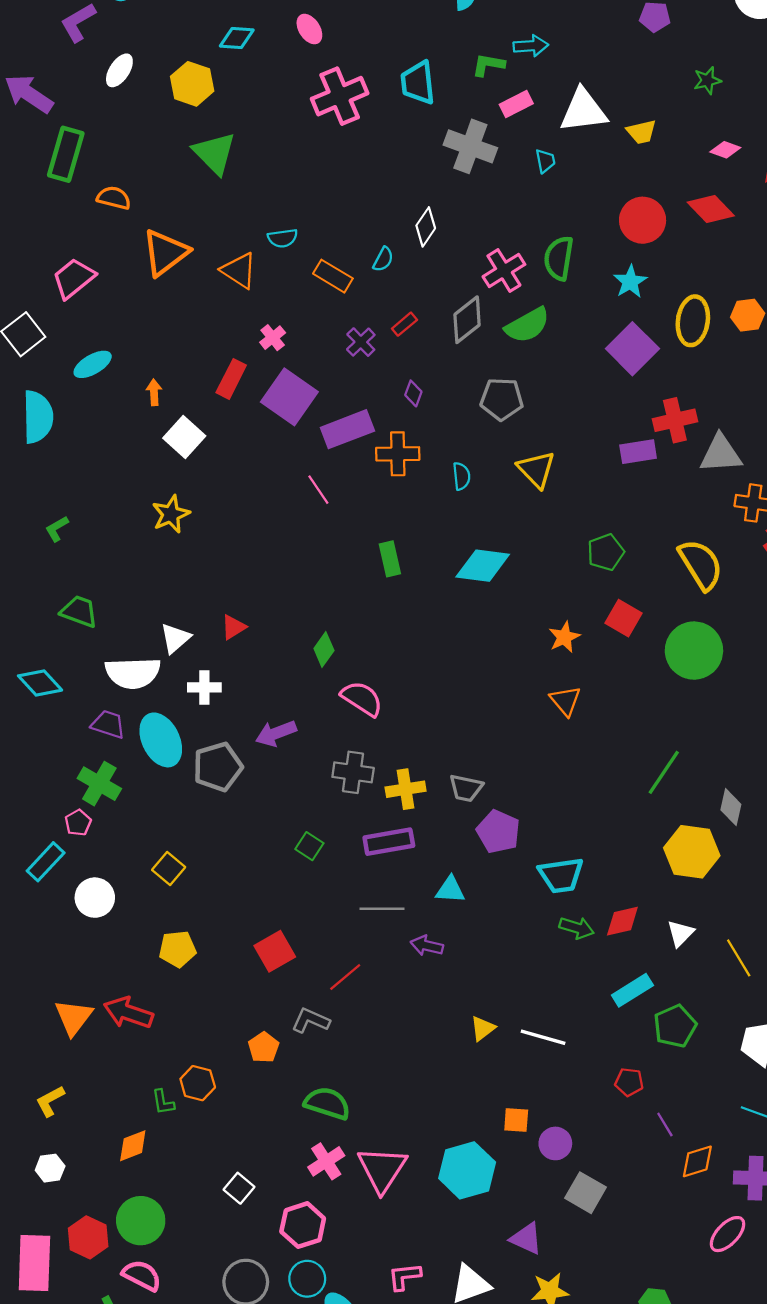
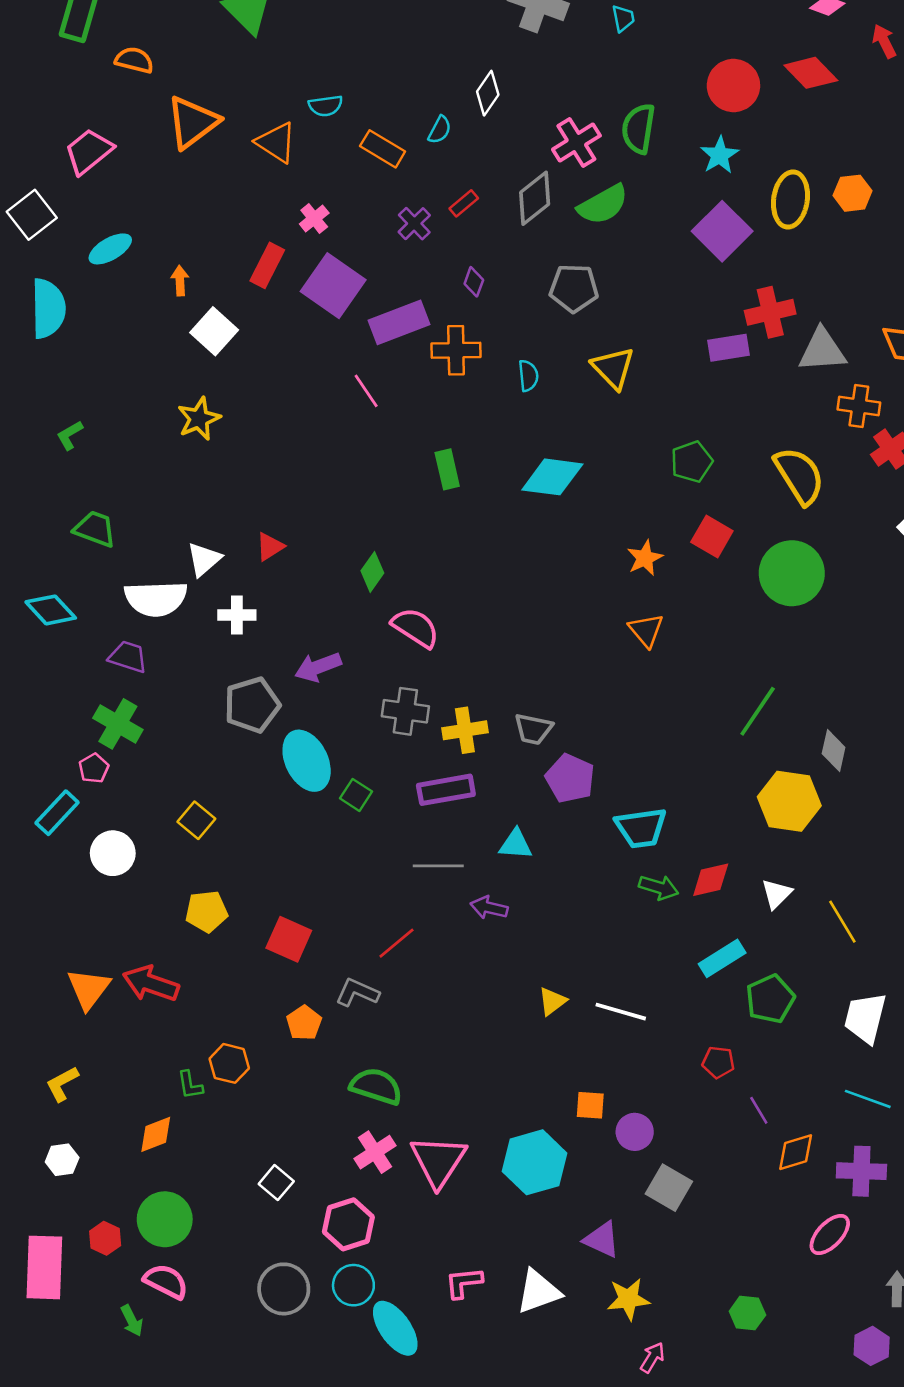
cyan ellipse: (161, 740) -> (307, 761), moved
red square: (275, 951) -> (289, 939), moved, turned -36
red hexagon: (88, 1237) -> (105, 1238), size x0.7

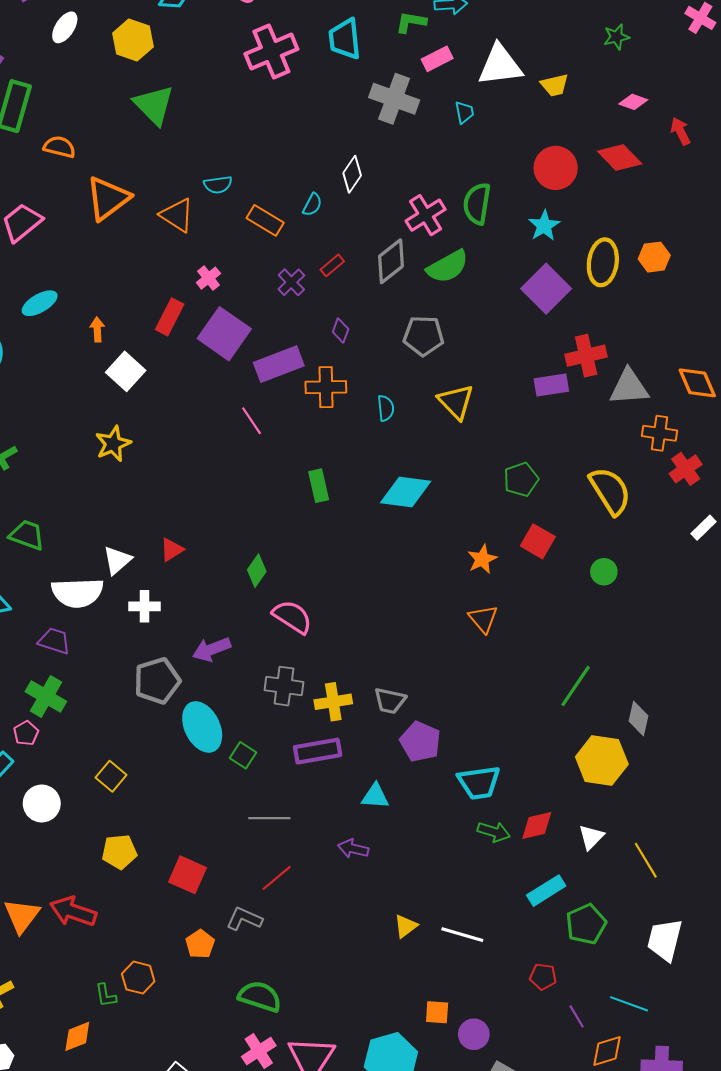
green circle: (792, 573) -> (604, 572), size x0.5
gray line: (438, 866) -> (269, 818), moved
cyan line: (868, 1099) -> (629, 1004), moved

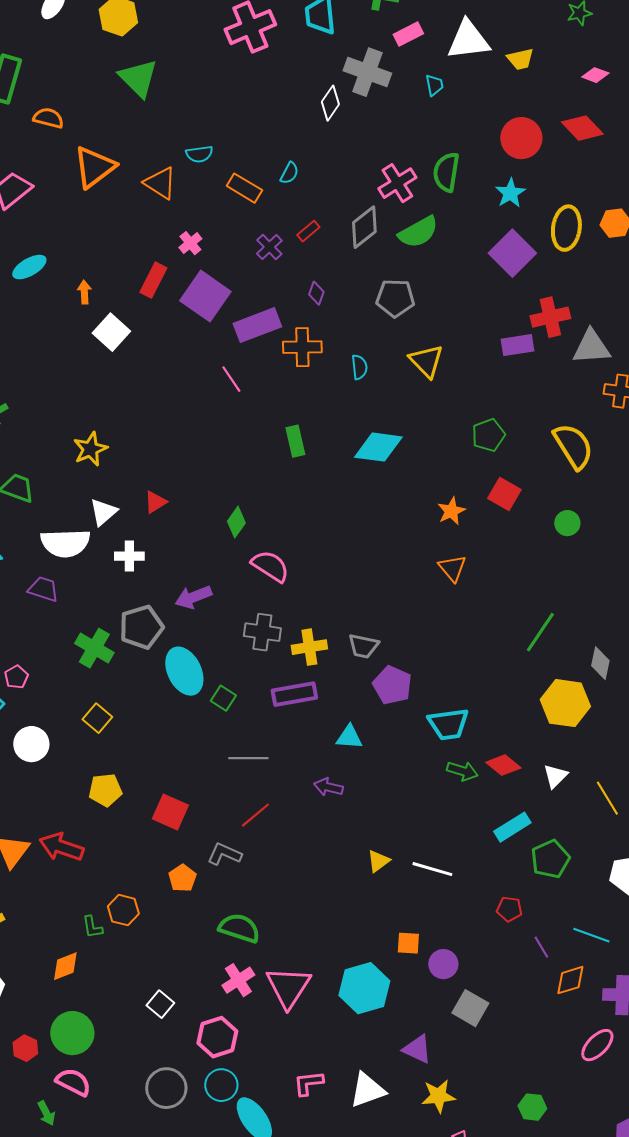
white diamond: (352, 174) -> (330, 103), moved
yellow star: (113, 444) -> (90, 449), moved
green cross: (46, 697) -> (94, 648), moved
red diamond: (537, 826) -> (503, 765), turned 52

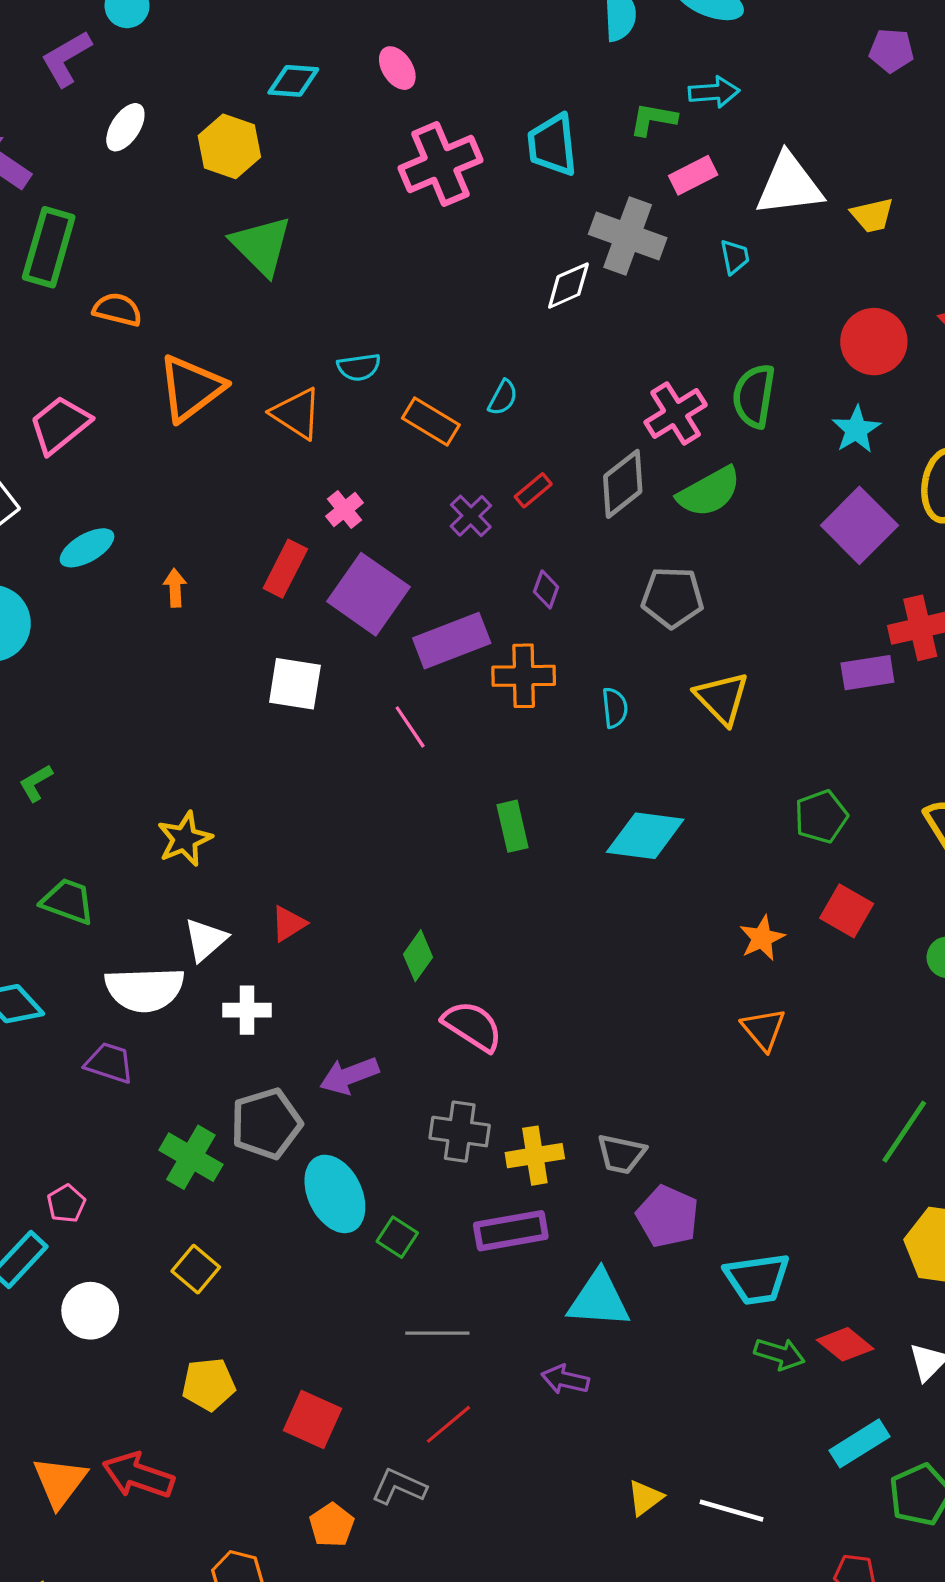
white diamond: (330, 103) -> (568, 286), turned 32
white square: (111, 332) -> (295, 684), moved, turned -33
cyan triangle: (349, 737) -> (599, 1300), size x1.5

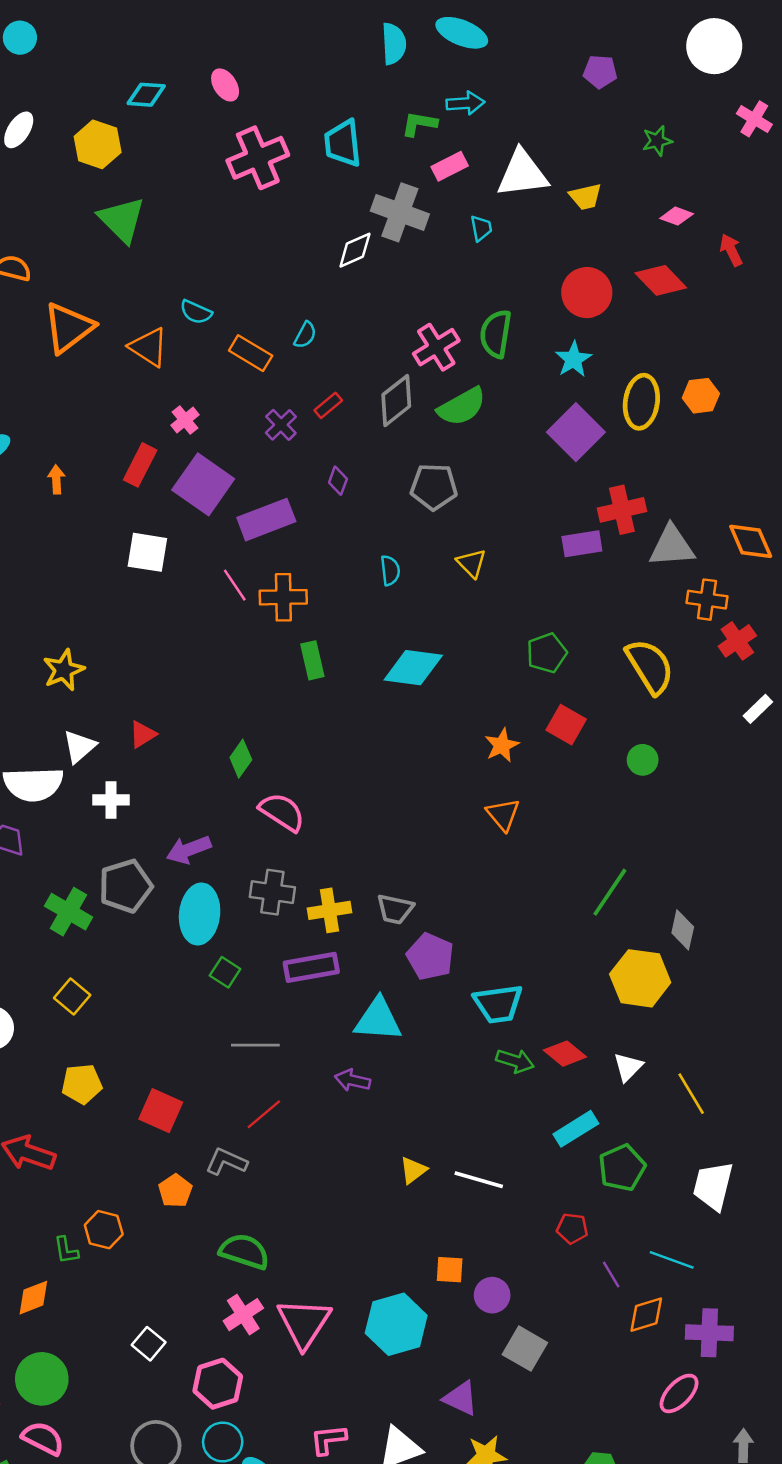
cyan semicircle: (359, 367) -> (196, 312), turned 32
orange cross: (524, 676) -> (283, 597), moved
yellow triangle: (722, 698) -> (471, 563), size x0.7
cyan ellipse: (335, 1194) -> (200, 914), moved, turned 32

